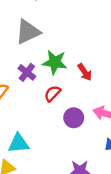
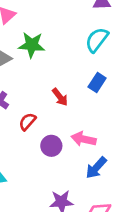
green star: (55, 62) -> (32, 45), moved

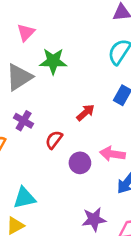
red arrow: (60, 97) -> (85, 113), turned -90

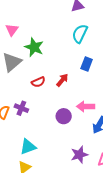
green star: (53, 61) -> (34, 47), turned 30
purple cross: (24, 121) -> (21, 108), moved
red semicircle: (54, 140) -> (38, 82), moved, turned -144

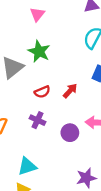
pink triangle: (12, 30) -> (37, 14), moved
purple cross: (21, 108) -> (37, 120), moved

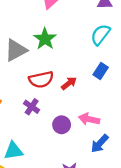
red semicircle: (42, 92) -> (41, 80), size x1.5

